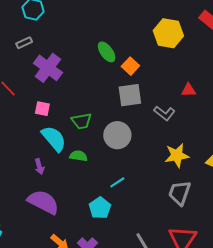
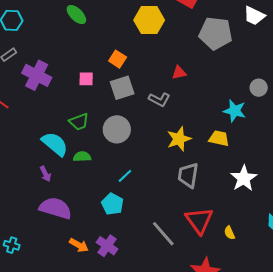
green ellipse: (107, 52) -> (76, 15), moved
pink square: (42, 109) -> (86, 79), moved

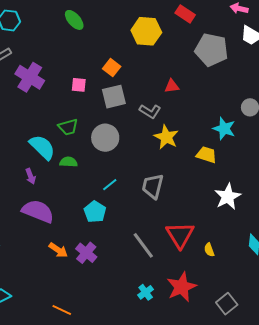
yellow star: (179, 139) -> (166, 137), moved, turned -30
gray trapezoid: (188, 175) -> (153, 186), moved

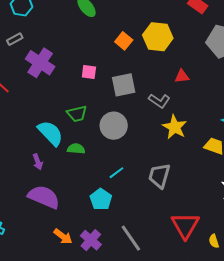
yellow hexagon: (146, 31) -> (158, 37), moved
orange square: (112, 68) -> (124, 41), moved
gray line: (143, 245) -> (131, 238), moved

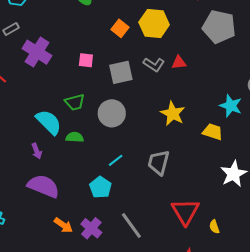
gray L-shape: (159, 101) -> (154, 64), moved

